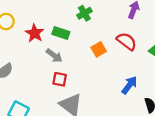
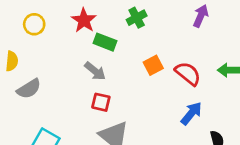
red star: (35, 33) -> (84, 20), moved
red semicircle: (127, 41) -> (188, 74), moved

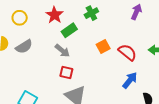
green rectangle: (105, 42) -> (69, 30), turned -56
gray semicircle: (29, 89) -> (24, 47), moved

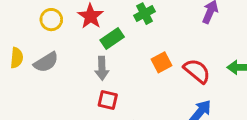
yellow circle: (20, 18) -> (51, 20), moved
gray arrow: (62, 51) -> (102, 68), turned 49

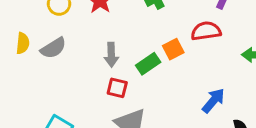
green rectangle: (112, 39) -> (148, 64), moved
red semicircle: (197, 71) -> (206, 31), moved, turned -48

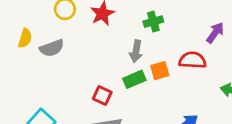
gray arrow: (111, 55) -> (136, 51), moved

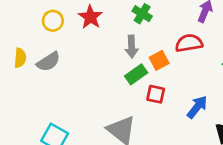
green cross: (153, 22) -> (142, 14), turned -30
red square: (102, 95) -> (156, 94), moved

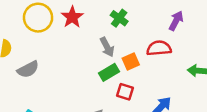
yellow circle: (53, 21) -> (38, 18), size x1.5
gray arrow: (132, 47) -> (107, 47), turned -30
gray semicircle: (48, 62) -> (28, 69), moved

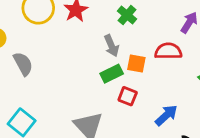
orange square: (131, 62) -> (136, 63), turned 30
gray semicircle: (28, 69) -> (23, 64), turned -95

